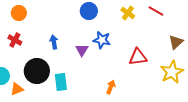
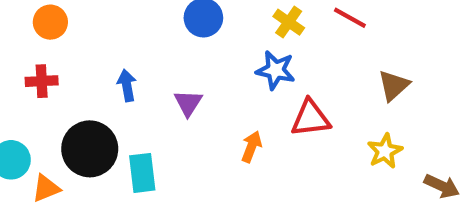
red cross: (15, 40) -> (42, 81), turned -32
blue star: (102, 40) -> (276, 70), moved
yellow star: (172, 72) -> (385, 151), size x0.7
orange arrow: (111, 87) -> (251, 147), moved

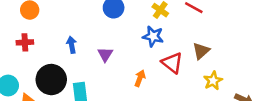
brown triangle: (394, 85) -> (201, 51), moved
red triangle: (311, 118) -> (172, 63), turned 45

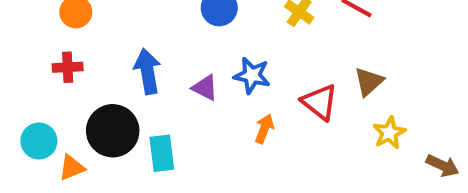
blue star: (153, 36) -> (252, 75), moved
blue arrow: (72, 45) -> (148, 71), size x1.5
purple triangle: (105, 54) -> (205, 88), turned -35

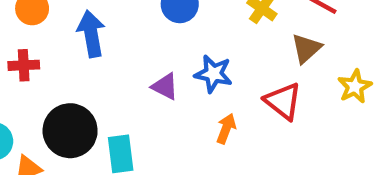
blue arrow: (148, 71) -> (91, 34), moved
brown triangle: (369, 82) -> (306, 48), moved
yellow star: (389, 133) -> (355, 86), moved

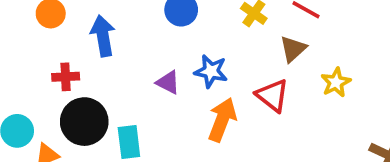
red cross: (24, 65) -> (66, 77), moved
orange arrow: (226, 129) -> (222, 120), size x1.6

